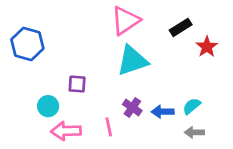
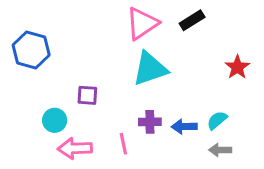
black rectangle: (181, 27) -> (192, 20), moved
red star: (207, 47) -> (237, 67), moved
purple cross: (132, 108) -> (150, 122), turned -36

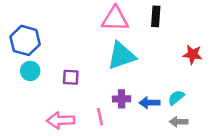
black rectangle: (192, 20) -> (156, 16), turned -54
pink triangle: (142, 23) -> (115, 19), turned 36
red star: (237, 67) -> (193, 54), turned -30
cyan circle: (55, 120) -> (30, 71), moved

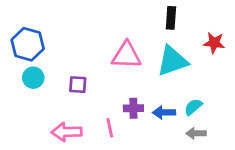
pink triangle: (115, 19) -> (126, 55), moved
red star: (193, 54) -> (214, 43), moved
cyan triangle: (122, 56) -> (172, 61), moved

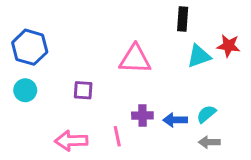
cyan triangle: (172, 61) -> (199, 56), moved, size x0.7
cyan circle: (33, 78) -> (25, 90), moved

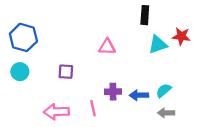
pink triangle: (135, 59) -> (107, 47), size x0.7

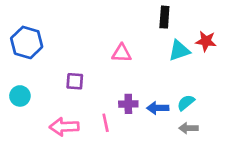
cyan circle: (20, 72) -> (20, 96), moved

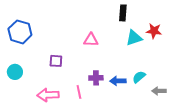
gray arrow: (188, 128) -> (159, 91), moved

